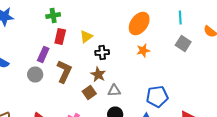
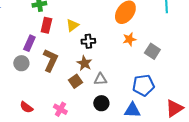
gray square: (183, 44) -> (152, 51), moved

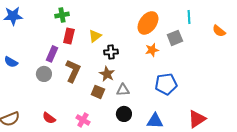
gray square: (152, 51) -> (175, 38), moved, turned 35
brown square: (75, 81) -> (98, 92), turned -32
blue pentagon: (143, 85) -> (166, 84), moved

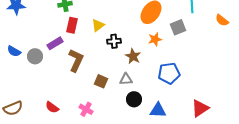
purple rectangle: (52, 54) -> (55, 43), turned 35
gray circle: (44, 74) -> (35, 56), moved
brown star: (107, 74) -> (133, 56), moved
black circle: (124, 114) -> (134, 99), moved

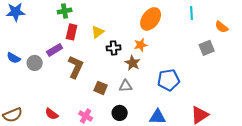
gray square: (178, 27) -> (207, 48), moved
orange star: (155, 39) -> (141, 45), moved
black circle: (134, 99) -> (120, 113), moved

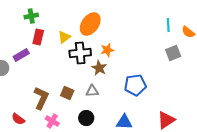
cyan line: (192, 13) -> (168, 25), moved
orange ellipse: (151, 19) -> (90, 24), moved
black cross: (114, 48) -> (80, 53), size x1.5
brown L-shape: (76, 67) -> (41, 98), moved

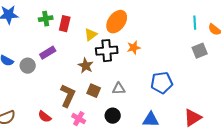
green cross: (31, 16) -> (46, 19), moved
red rectangle: (38, 37) -> (65, 24), moved
brown star: (99, 68) -> (86, 66), moved

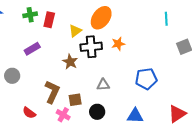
cyan line: (195, 23) -> (166, 19), moved
gray circle: (28, 66) -> (12, 76), moved
brown square: (94, 91) -> (75, 100), moved, turned -32

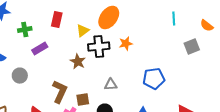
green cross: (30, 15) -> (25, 30), moved

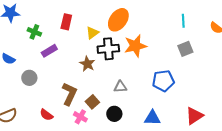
green cross: (25, 30) -> (34, 32), turned 32
orange star: (126, 44) -> (135, 46), size x1.6
gray square: (192, 47) -> (185, 49), moved
brown square: (83, 100) -> (92, 102), turned -32

